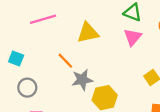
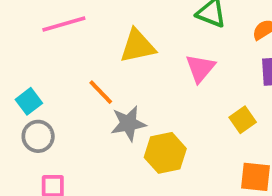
pink triangle: (133, 37) -> (200, 68), moved
cyan square: (16, 58) -> (29, 101), moved, turned 32

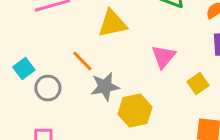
pink triangle: (200, 68) -> (163, 56), moved
gray circle: (38, 136) -> (48, 88), moved

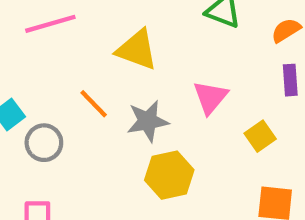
yellow triangle: (112, 23) -> (137, 50), turned 32
gray star: (105, 87) -> (148, 121), moved

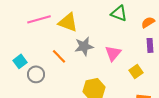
yellow triangle: (137, 50) -> (68, 22), moved
gray star: (148, 121) -> (84, 46), moved

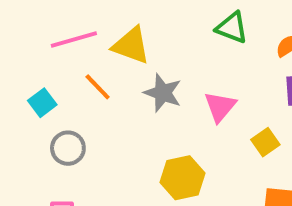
gray star: (84, 46) -> (163, 93), turned 30
orange line: (59, 56) -> (98, 87), moved
cyan square: (20, 61) -> (42, 103), moved

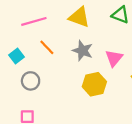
yellow triangle: (131, 45) -> (79, 17), moved
yellow hexagon: (182, 178) -> (94, 84), moved

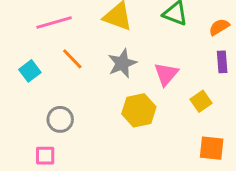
gray star: (83, 51) -> (122, 63), turned 30
gray circle: (31, 81) -> (60, 119), moved

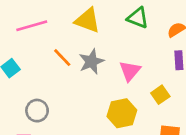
orange line: (72, 59) -> (62, 58), moved
yellow hexagon: (139, 110) -> (122, 113), moved

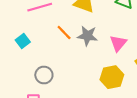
gray star: (91, 62) -> (87, 36), turned 30

